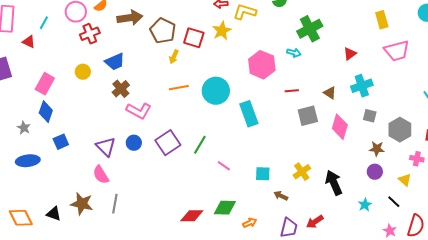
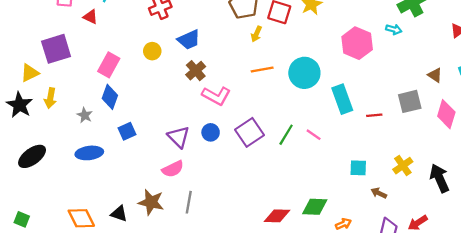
red line: (292, 91) -> (374, 115), moved
pink line: (224, 166) -> (314, 135), moved
pink semicircle: (101, 175) -> (173, 169), turned -84

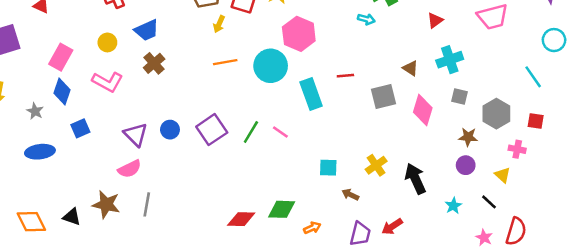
pink hexagon: (357, 43) -> (299, 34), moved
pink L-shape: (216, 96) -> (107, 82), moved
red line: (374, 115) -> (345, 76), moved

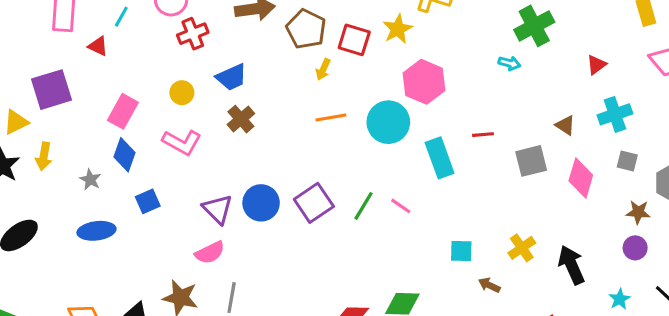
blue circle: (170, 130) -> (261, 203), size x1.5

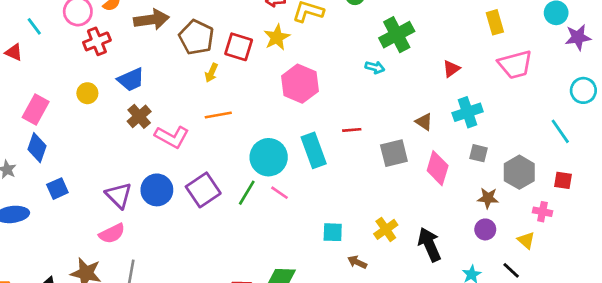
cyan line: (121, 17) -> (34, 26), turned -66
cyan circle: (388, 122) -> (269, 157), moved
pink L-shape: (182, 142) -> (172, 137), moved

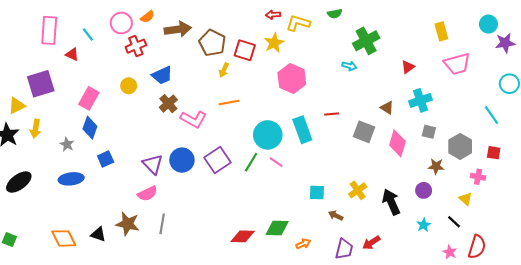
gray square: (394, 153) -> (364, 132), turned 35
purple circle: (485, 229) -> (424, 190), moved

